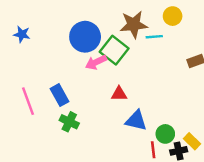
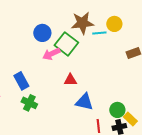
yellow circle: (173, 16) -> (114, 24), moved
blue circle: (85, 37) -> (42, 33), size x0.7
green circle: (165, 134) -> (117, 110), moved

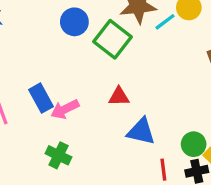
cyan line: (99, 33) -> (165, 22), turned -32
pink arrow: (51, 54) -> (65, 109), moved
green cross: (29, 103) -> (59, 155), moved

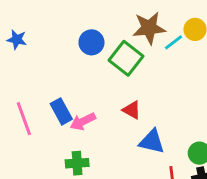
red triangle: (119, 97) -> (132, 110), turned 30
green cross: (59, 155) -> (77, 163), turned -30

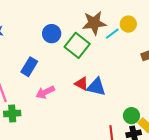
blue rectangle: (61, 111) -> (29, 67), moved, turned 60
blue triangle: (152, 142) -> (96, 87), moved
green cross: (77, 163) -> (12, 114), moved

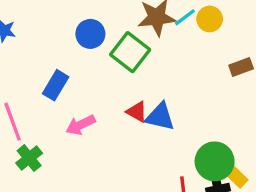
cyan line: (112, 34) -> (185, 17), moved
green cross: (12, 114) -> (29, 158), turned -35
green circle: (131, 116) -> (215, 161), size x1.5

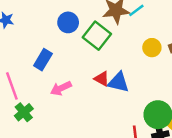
yellow circle: (210, 19) -> (152, 48), moved

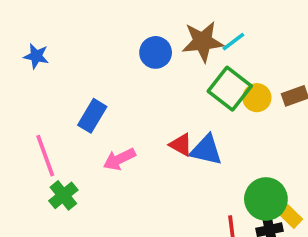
blue circle: (68, 22) -> (156, 52), moved
green square: (97, 36) -> (230, 89), moved

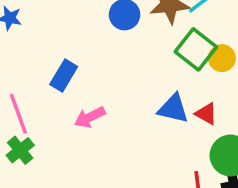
red triangle: (181, 145) -> (206, 114), moved
green cross: (63, 195) -> (20, 150), moved

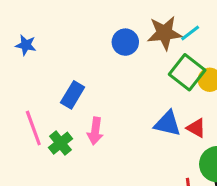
pink arrow: (90, 117) -> (95, 131), turned -56
green cross: (20, 150) -> (60, 143), moved

